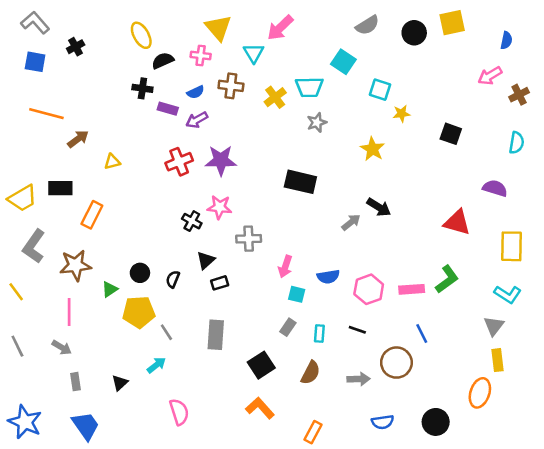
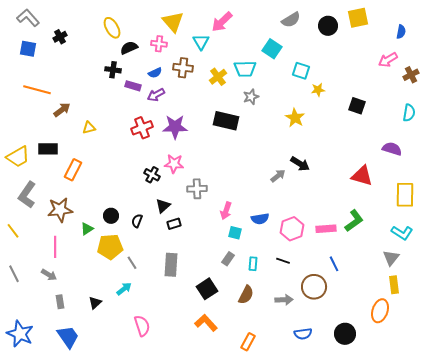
black rectangle: (300, 182) -> (226, 121), moved

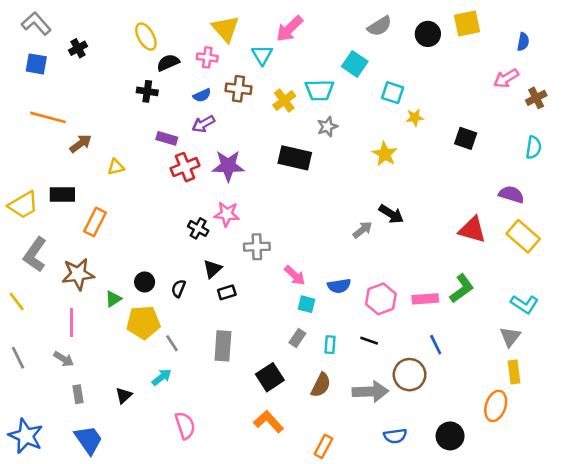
purple rectangle: (133, 86) -> (167, 138), moved
yellow rectangle: (405, 195) -> (523, 236), moved, turned -50
pink arrow: (226, 211) -> (295, 275), turned -66
gray arrow: (284, 300) -> (370, 392), size x1.5

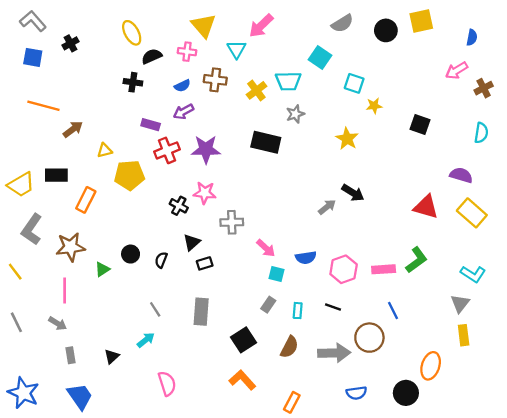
yellow pentagon: (143, 322) -> (129, 175), moved
orange ellipse: (496, 406) -> (431, 366), moved

